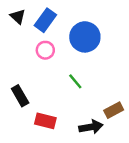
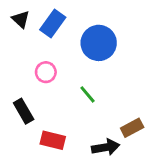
pink circle: (45, 50) -> (46, 72), moved

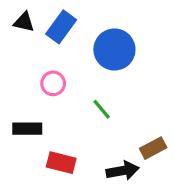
black triangle: (21, 19) -> (24, 22), turned -30
black rectangle: (24, 111) -> (27, 129), turned -60

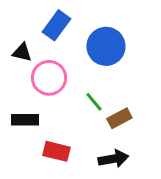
black triangle: (24, 22) -> (22, 52), moved
pink circle: (53, 83) -> (49, 78), size x1.5
brown rectangle: (153, 148) -> (119, 118), moved

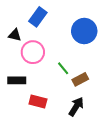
blue circle: (106, 46) -> (84, 31), moved
black arrow: (113, 159) -> (76, 107), turned -48

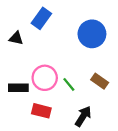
pink circle: (33, 52) -> (45, 78), moved
green line: (63, 68) -> (69, 84), moved
brown rectangle: (80, 79) -> (100, 81), moved, turned 63

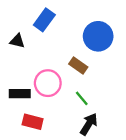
brown rectangle: (100, 81) -> (78, 66), moved
green line: (69, 84) -> (82, 98), moved
red rectangle: (41, 111) -> (33, 122), moved

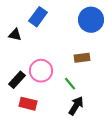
blue circle: (98, 36) -> (91, 20), moved
brown rectangle: (78, 66) -> (82, 58), moved, turned -42
black rectangle: (20, 94) -> (17, 80), turned -48

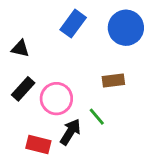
blue rectangle: (38, 17) -> (73, 24), moved
black rectangle: (17, 80) -> (23, 89), moved
black arrow: (76, 106) -> (70, 132), moved

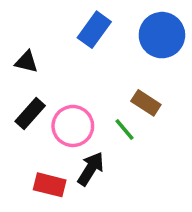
brown rectangle: (113, 81) -> (146, 103), turned 40
green line: (97, 117) -> (125, 130), moved

